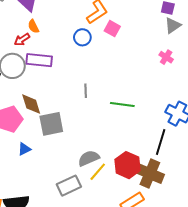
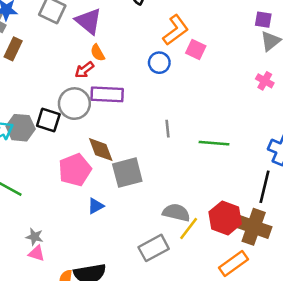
gray semicircle: (89, 158) -> (176, 212), turned 40

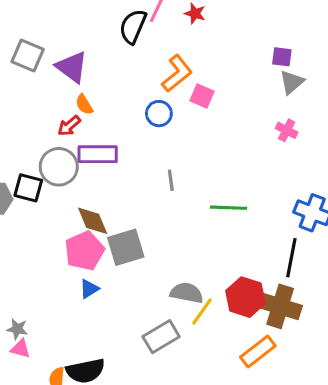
gray line: (167, 129) -> (171, 180), moved
pink pentagon: (75, 170) -> (84, 251), moved

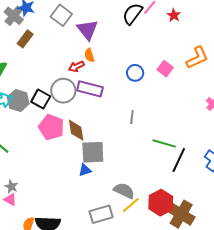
orange L-shape: (177, 73) -> (197, 58), moved
pink pentagon: (84, 251) -> (51, 127), moved, turned 30
black line: (291, 258) -> (179, 160), moved
blue triangle: (89, 289) -> (85, 170), moved

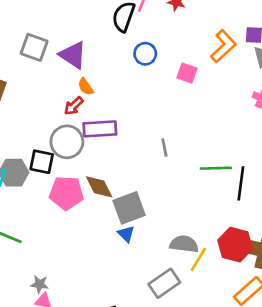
blue circle: (135, 73) -> (145, 54), moved
blue triangle: (85, 170) -> (126, 234), turned -40

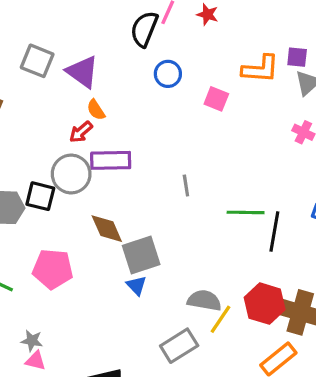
orange L-shape: (223, 46) -> (260, 69), turned 44
pink pentagon: (66, 193) -> (53, 269), moved

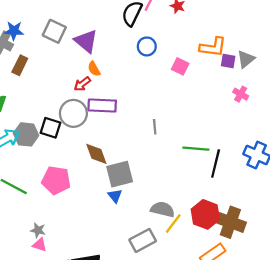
purple square: (297, 57) -> (228, 61), moved

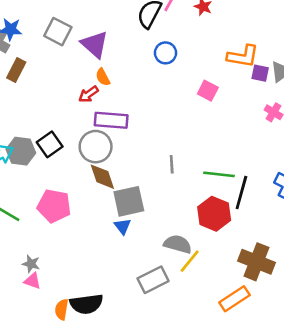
pink square: (180, 66) -> (208, 91), moved
gray circle: (73, 113) -> (96, 147), moved
gray line: (155, 127) -> (172, 164), moved
black square: (50, 128) -> (50, 144), turned 35
red hexagon: (205, 214) -> (214, 214), moved

